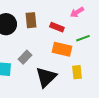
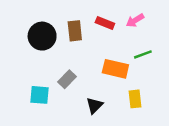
red rectangle: (57, 27) -> (105, 23), moved
black triangle: (46, 77) -> (94, 105), size x0.6

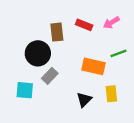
black circle: (42, 36) -> (38, 53), moved
black triangle: (94, 105) -> (84, 100), moved

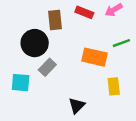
black triangle: (84, 100) -> (77, 106), moved

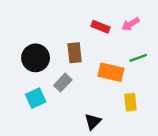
brown rectangle: (55, 20) -> (75, 53), moved
black circle: (35, 43) -> (36, 58), moved
cyan square: (21, 83) -> (36, 98), turned -30

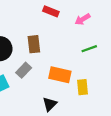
red rectangle: (101, 27) -> (51, 11), moved
orange rectangle: (111, 72) -> (60, 75), moved

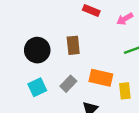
gray rectangle: (24, 70) -> (68, 84), moved

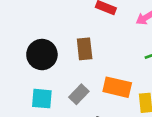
cyan square: (37, 87) -> (42, 99), turned 30

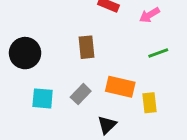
black circle: (42, 55) -> (25, 53), moved

